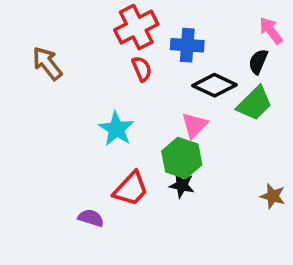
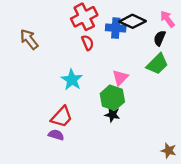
black diamond: (215, 85) -> (133, 21), moved
red trapezoid: (131, 189) -> (62, 117), moved
brown star: (273, 196) -> (169, 151), moved

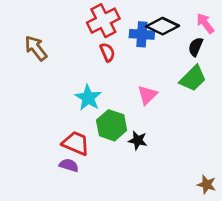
green hexagon: (112, 98) -> (112, 125), moved
red trapezoid: (62, 117) -> (76, 143), turned -110

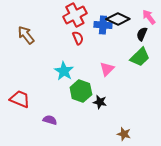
red trapezoid: (76, 143) -> (20, 99), moved
brown star: (207, 185) -> (124, 134), moved

